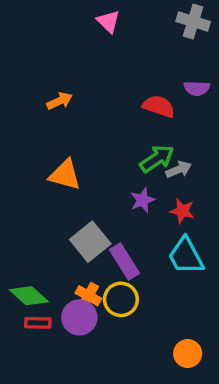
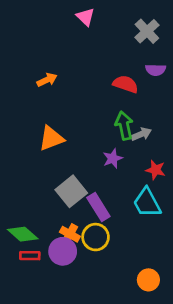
gray cross: (193, 21) -> (147, 31), moved, turned 30
green arrow: (157, 159) -> (124, 126), turned -68
orange triangle: (65, 175) -> (51, 138), turned -36
red star: (182, 211) -> (156, 170), moved

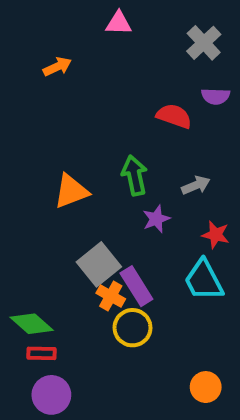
pink triangle: (86, 17) -> (119, 23), turned -42
orange arrow: (47, 80) -> (57, 67), moved
green arrow: (124, 126) -> (134, 175), moved
orange cross: (70, 234) -> (111, 296), moved
purple circle: (63, 251) -> (51, 395), moved

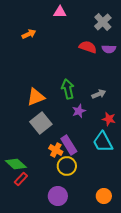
red semicircle: (174, 116) -> (88, 47), moved
gray square: (99, 264) -> (41, 123), moved
red rectangle: (42, 353) -> (21, 179), turned -48
purple circle: (51, 395) -> (58, 196), moved

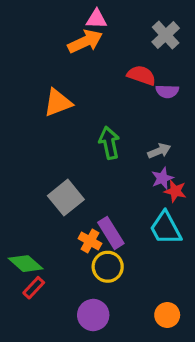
orange arrow: (29, 34) -> (85, 41), moved, size x1.5
purple semicircle: (109, 49) -> (167, 91), moved
orange triangle: (36, 97) -> (58, 103), moved
purple star: (79, 111) -> (162, 178), moved

